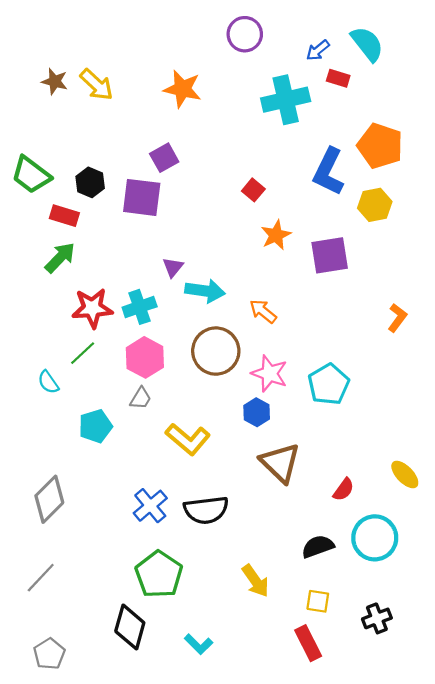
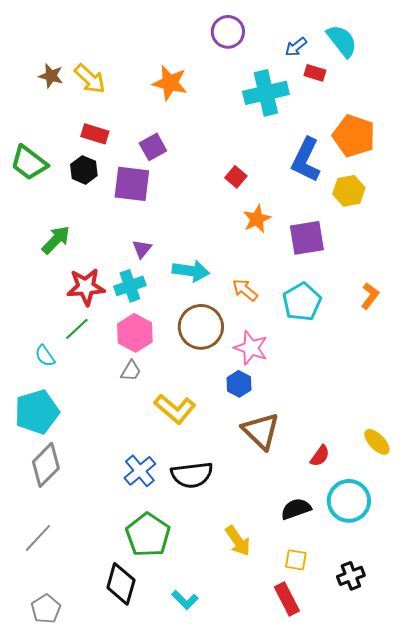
red rectangle: (64, 216) -> (95, 134), moved
purple triangle: (173, 267) -> (142, 249), moved
cyan pentagon: (329, 384) -> (302, 302), moved
cyan pentagon: (95, 426) -> (37, 412), moved, size x1.4

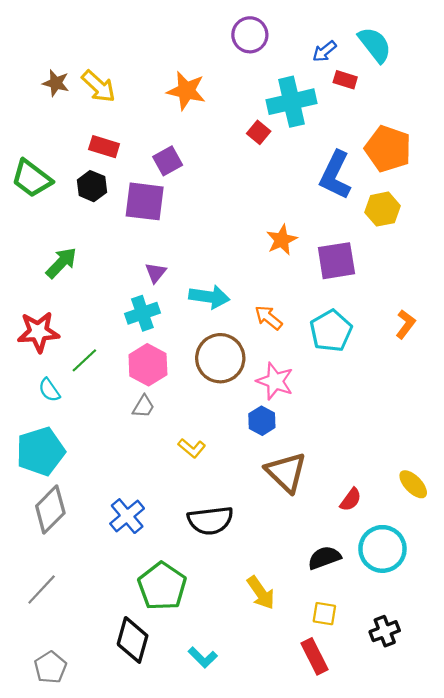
red square: (236, 177) -> (259, 132), moved
red star: (86, 287) -> (38, 332), moved
yellow L-shape: (175, 409) -> (192, 448), size x0.6
blue cross: (140, 471) -> (127, 516), moved

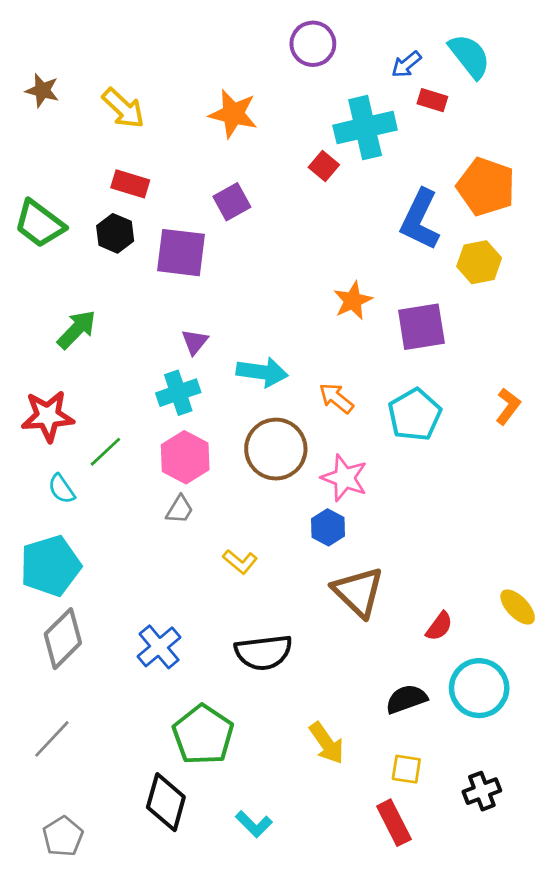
brown star: (56, 83) -> (42, 90), moved
purple square: (168, 161) -> (232, 202), moved

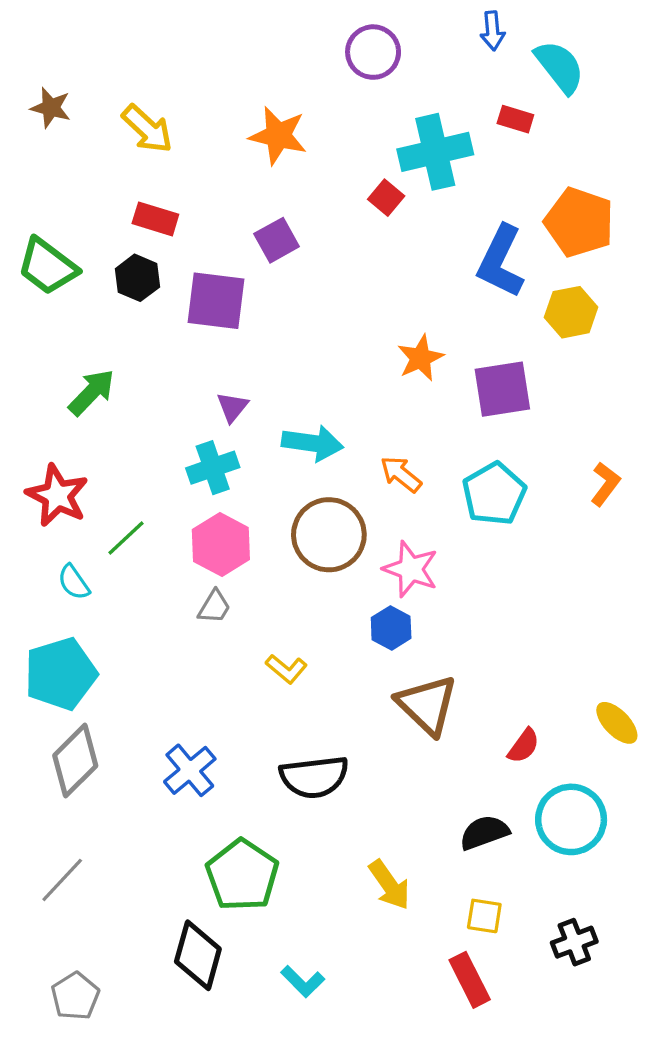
blue arrow: (406, 64) -> (493, 31), moved, turned -56
red star: (48, 416) -> (57, 495), turned 30

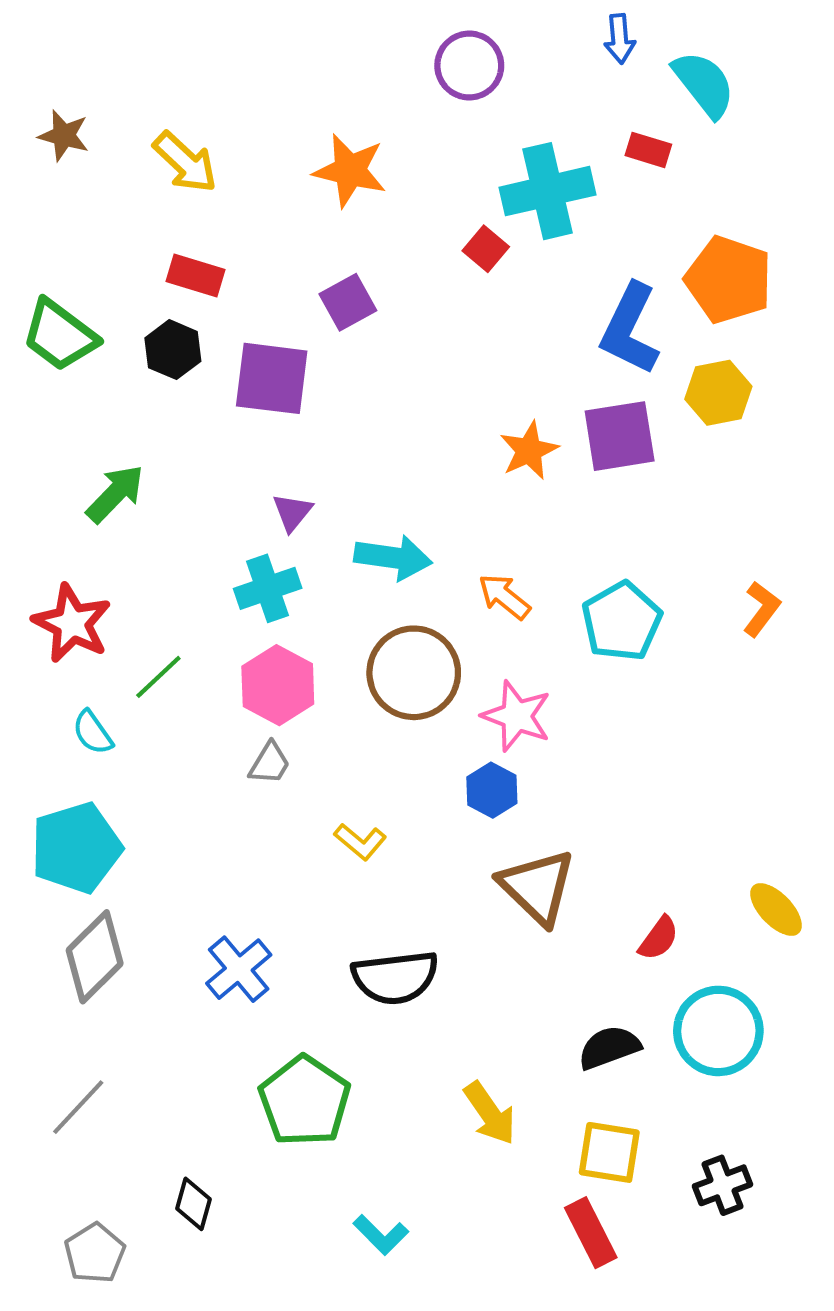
purple square: (502, 389) -> (620, 436), moved
yellow square: (484, 916) -> (609, 1152), size x1.4
black diamond: (198, 955) -> (193, 1204), moved, size x0.6

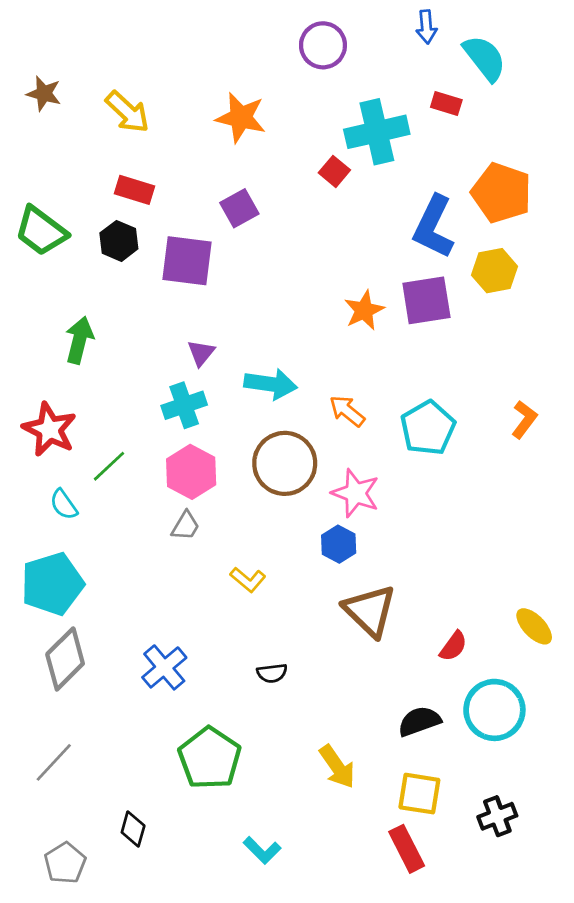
green arrow: (115, 494) -> (79, 340), turned -30
black semicircle: (395, 977) -> (272, 673), size x0.5

